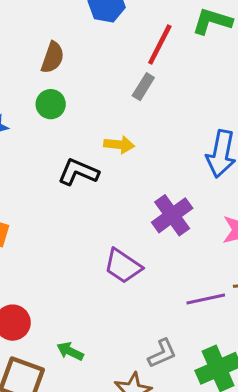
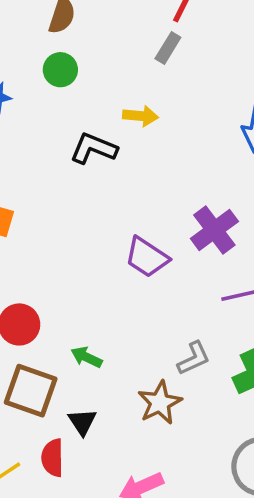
purple cross: (172, 215) -> (214, 230), moved

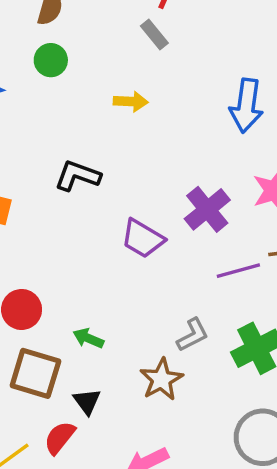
gray rectangle: (168, 48) -> (154, 34), turned -68
black L-shape: (94, 148) -> (78, 176), moved
red semicircle: (53, 458) -> (60, 438), turned 42

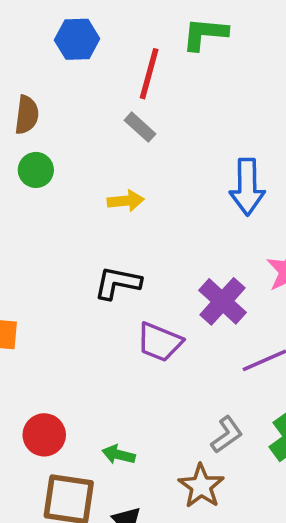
black L-shape: (78, 176) -> (118, 283), moved

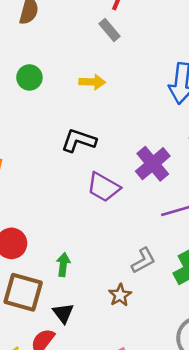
green circle: (36, 170) -> (29, 77), moved
green arrow: (118, 455) -> (63, 265), turned 75
brown star: (201, 486) -> (120, 295), size x0.7

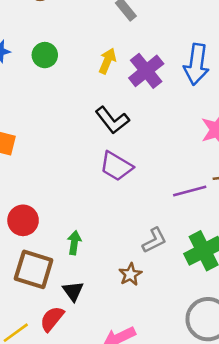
yellow arrow: (92, 82) -> (107, 61), turned -70
black L-shape: (79, 141) -> (112, 120), moved, turned -148
purple cross: (153, 164) -> (146, 71), moved

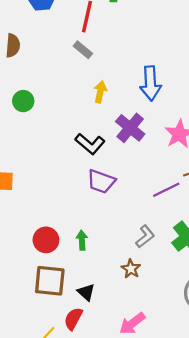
yellow arrow: (107, 61) -> (100, 92), moved
purple cross: (146, 71) -> (130, 128), moved
red circle: (23, 220) -> (46, 240), moved
green arrow: (74, 243) -> (82, 240), moved

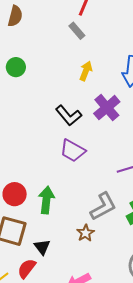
gray L-shape: (145, 236) -> (103, 206), size x1.4
green arrow: (82, 240) -> (46, 200), size x1.5

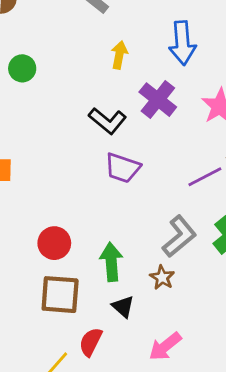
green arrow: (46, 200) -> (111, 262), moved
black triangle: (42, 247) -> (123, 307), moved

